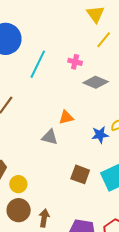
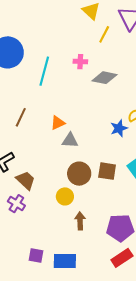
orange triangle: (66, 117) -> (58, 123), moved
yellow circle: (18, 184) -> (65, 196), moved
brown circle: (19, 210) -> (79, 174), moved

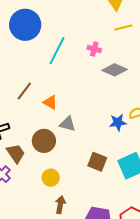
yellow line: (104, 34) -> (123, 27), turned 36
orange triangle: (58, 123) -> (50, 102), moved, turned 42
brown circle: (79, 174) -> (44, 141), moved

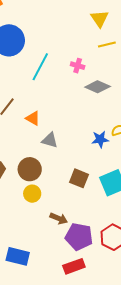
brown circle: (44, 141) -> (30, 169), moved
brown arrow: (60, 205) -> (59, 218), moved, turned 102

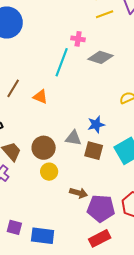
cyan line: (40, 67) -> (62, 62), moved
blue star: (100, 139) -> (96, 125), moved
gray triangle: (50, 140) -> (73, 138), moved

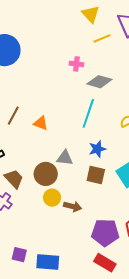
cyan line: (62, 62) -> (88, 113), moved
gray triangle: (73, 138) -> (65, 158), moved
brown arrow: (79, 193) -> (73, 206), moved
red rectangle: (100, 238) -> (105, 263), turned 60

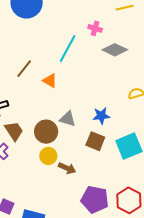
cyan line: (88, 113) -> (68, 48), moved

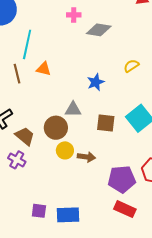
cyan line: (68, 48) -> (27, 44), moved
brown line: (24, 69) -> (17, 74), turned -36
orange triangle: (50, 81) -> (44, 69), moved
blue star: (101, 116) -> (96, 82), moved

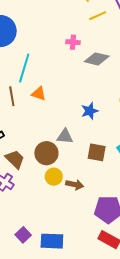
purple square: (39, 211) -> (23, 235), turned 35

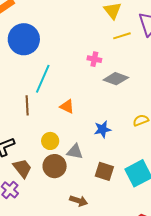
orange triangle: (39, 94) -> (67, 106), moved
yellow circle: (54, 177) -> (50, 141), moved

